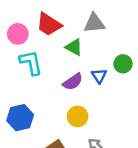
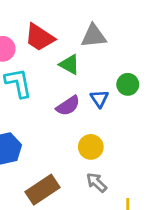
yellow circle: (78, 116) -> (91, 147), moved

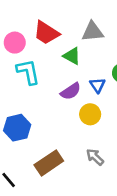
yellow circle: (91, 147) -> (90, 114), moved

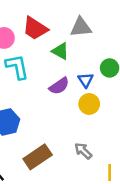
yellow circle: (90, 114) -> (89, 104), moved

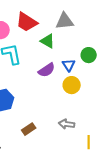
gray arrow: (83, 151) -> (67, 124), turned -35
brown rectangle: (38, 157) -> (29, 129), size x0.6

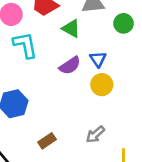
green circle: (89, 55) -> (124, 23), moved
gray arrow: (67, 124) -> (95, 134), turned -49

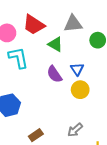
purple semicircle: (70, 65) -> (54, 74), turned 90

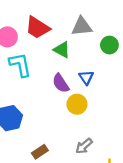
yellow circle: (80, 90) -> (77, 104), moved

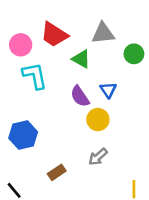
gray arrow: (84, 146) -> (98, 157), moved

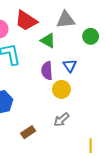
purple semicircle: (80, 96) -> (47, 71), turned 30

